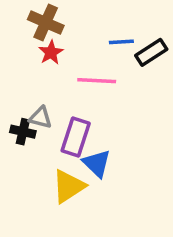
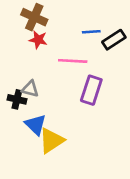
red star: (51, 52) -> (38, 40), turned -30
purple rectangle: (76, 137) -> (91, 90), moved
blue triangle: (97, 163) -> (36, 125), moved

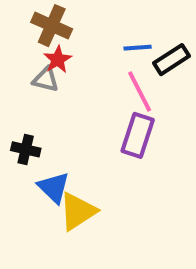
red star: (38, 40) -> (58, 60), turned 30
pink line: (73, 61) -> (140, 91), moved, turned 60
gray triangle: (30, 89) -> (46, 80), moved

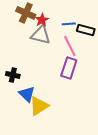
red star: (58, 60) -> (42, 20), moved
black rectangle: (172, 60) -> (86, 30), turned 48
gray triangle: (46, 80) -> (41, 35), moved, size x1.5

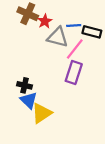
gray triangle: (41, 35) -> (58, 37), moved
pink line: (70, 46) -> (75, 49), turned 65
black cross: (13, 75) -> (25, 85), moved

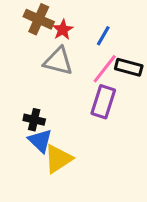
blue line: (74, 25) -> (103, 36), turned -56
black rectangle: (92, 32) -> (129, 67), moved
gray triangle: (58, 37) -> (58, 61), moved

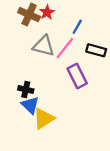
red star: (63, 30) -> (47, 12), moved
pink line: (105, 69) -> (65, 48), moved
purple rectangle: (103, 102) -> (77, 76), turned -45

